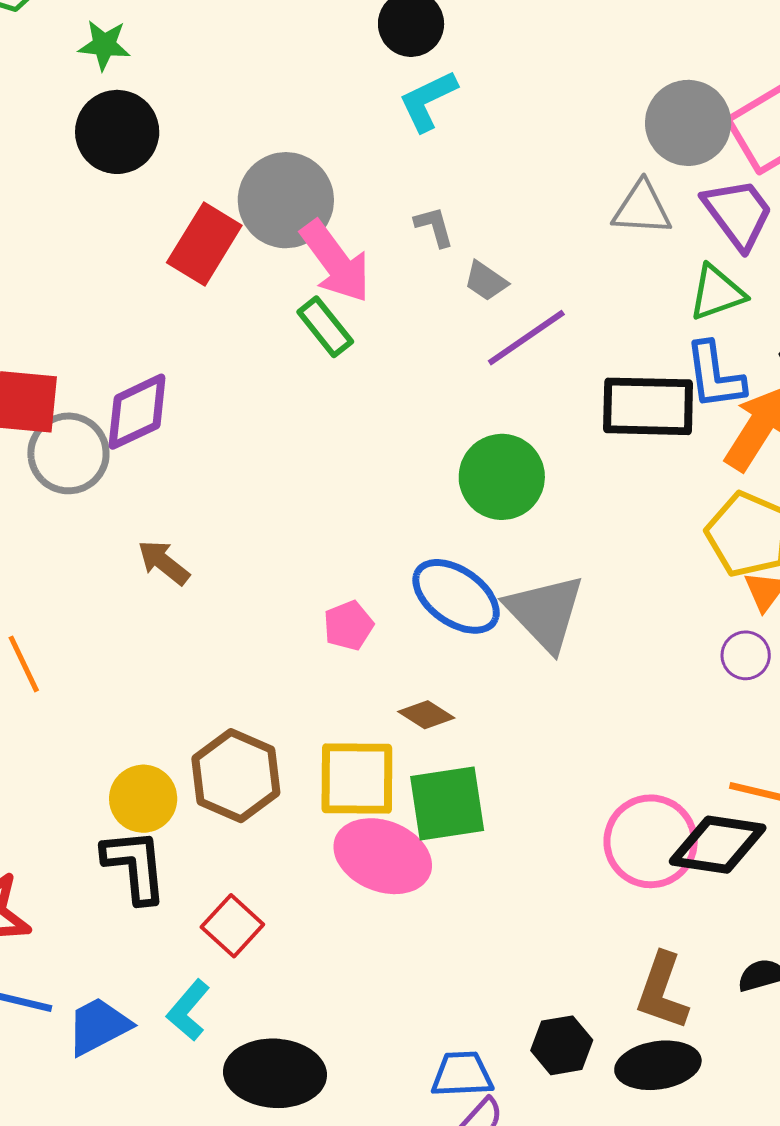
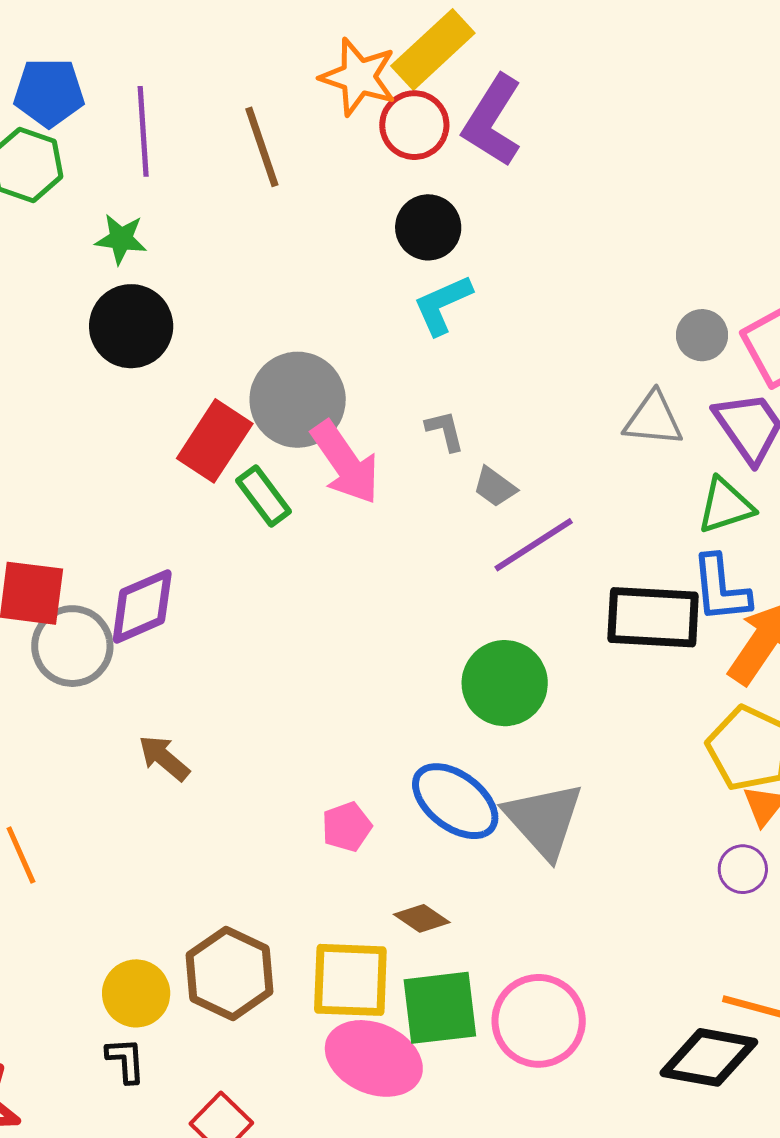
gray circle: (688, 123) -> (702, 335), size x0.6
green rectangle: (325, 327) -> (264, 496), moved
pink circle: (651, 841) -> (539, 1021), moved
black L-shape: (135, 866) -> (126, 1060), size x0.6

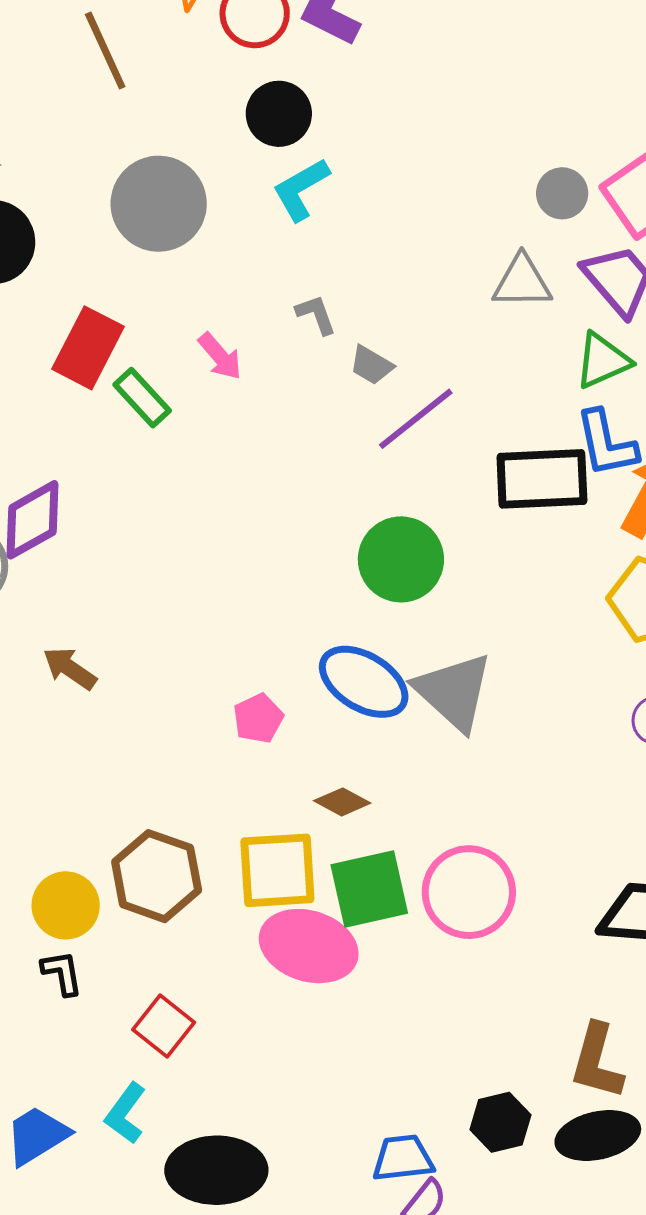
gray circle: (298, 400) -> (159, 204), moved
pink arrow: (345, 463) -> (220, 356), size x0.6

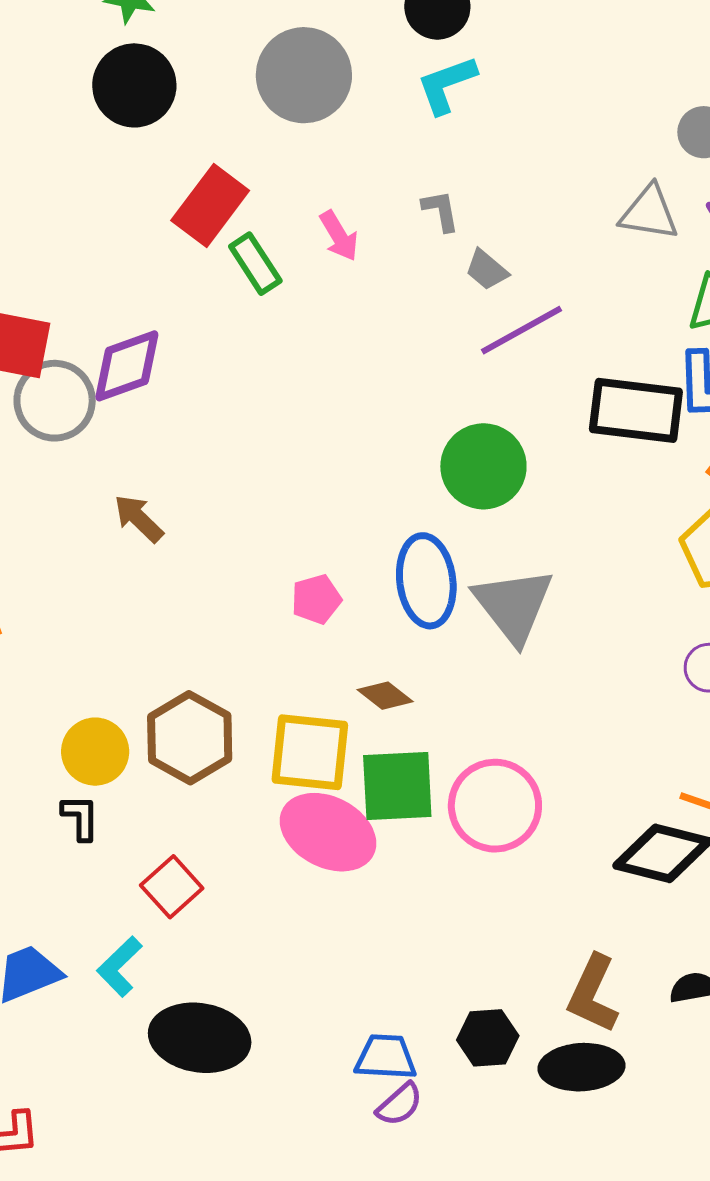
blue ellipse: (364, 682) -> (426, 581), turned 42

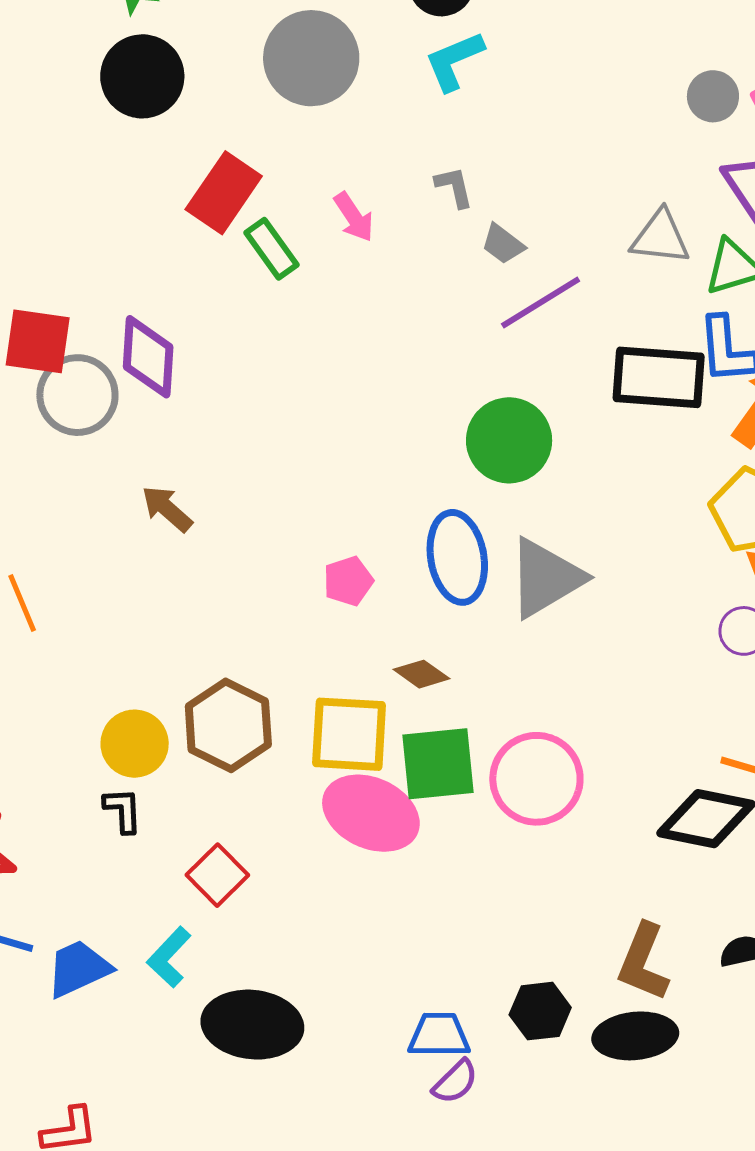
gray triangle: (649, 213) -> (660, 237), moved
purple diamond: (127, 366) -> (148, 357), turned -64
gray triangle: (513, 605) -> (546, 578), turned 40

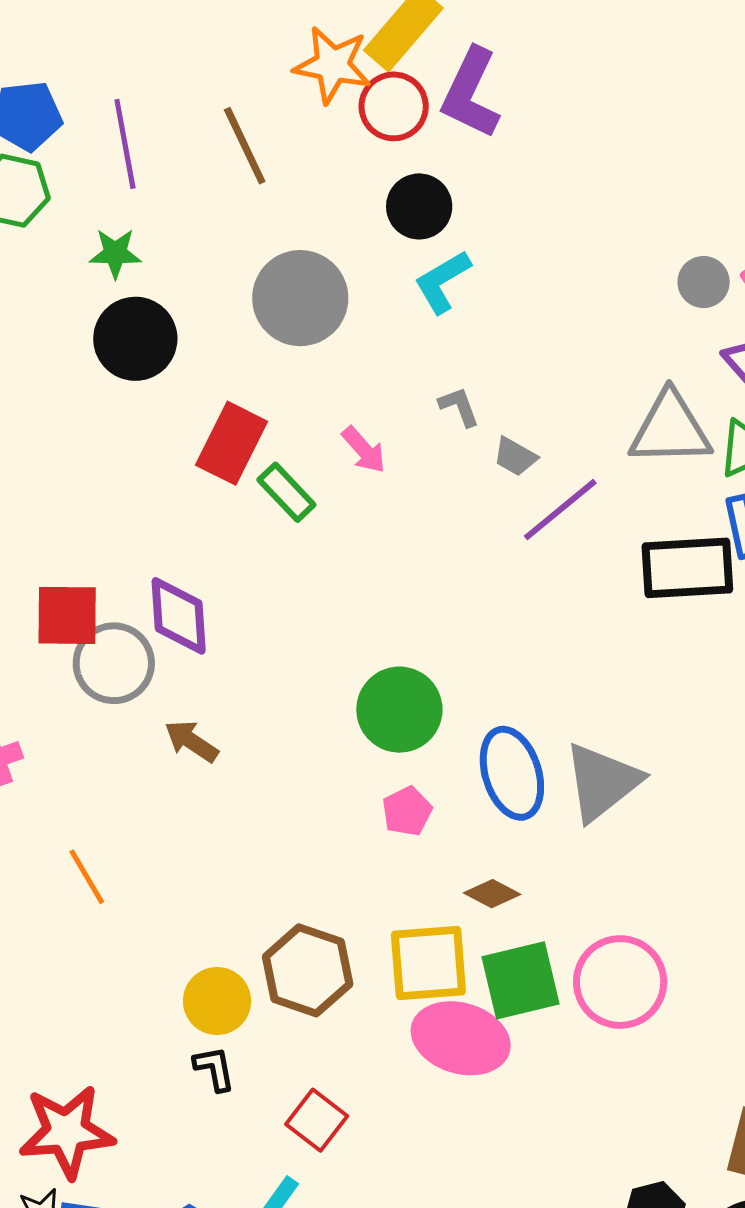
gray triangle: (660, 237) -> (670, 429), size x1.4
green circle: (509, 440) -> (399, 710), moved
brown arrow: (167, 509) -> (191, 741), moved

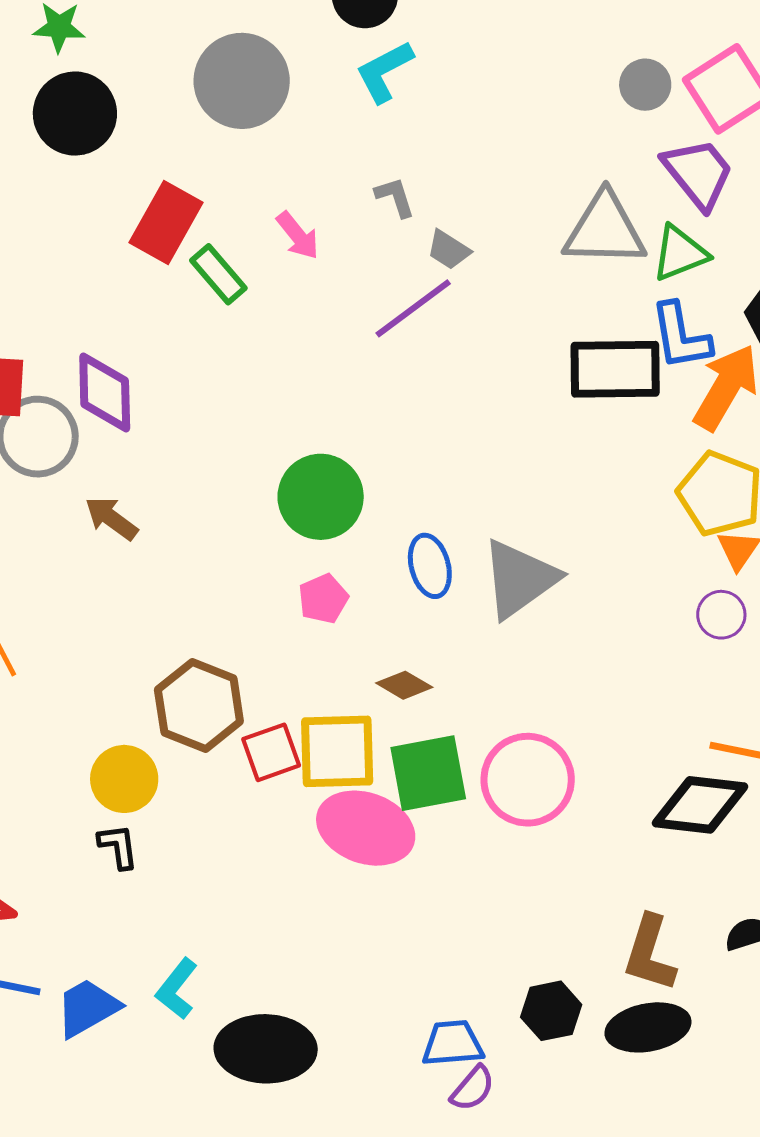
purple line: (560, 510) -> (413, 308), moved
blue ellipse: (512, 773) -> (430, 566), size x0.7
brown hexagon: (308, 970) -> (199, 706), moved
red square: (317, 1120) -> (271, 752), moved, turned 30

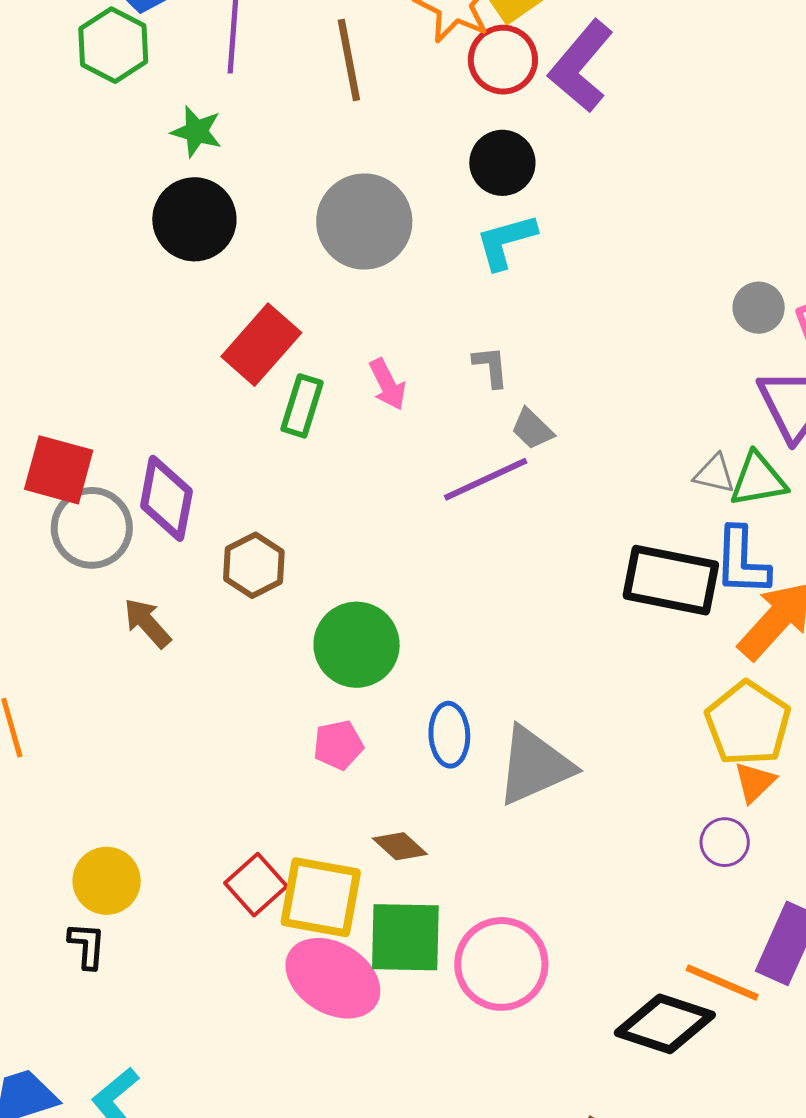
gray triangle: (605, 230) -> (714, 474), moved, size x0.5
green rectangle: (218, 274) -> (302, 406), turned 46
brown hexagon: (199, 706) -> (254, 565), moved, size x0.7
red square: (271, 752) -> (256, 885), turned -34

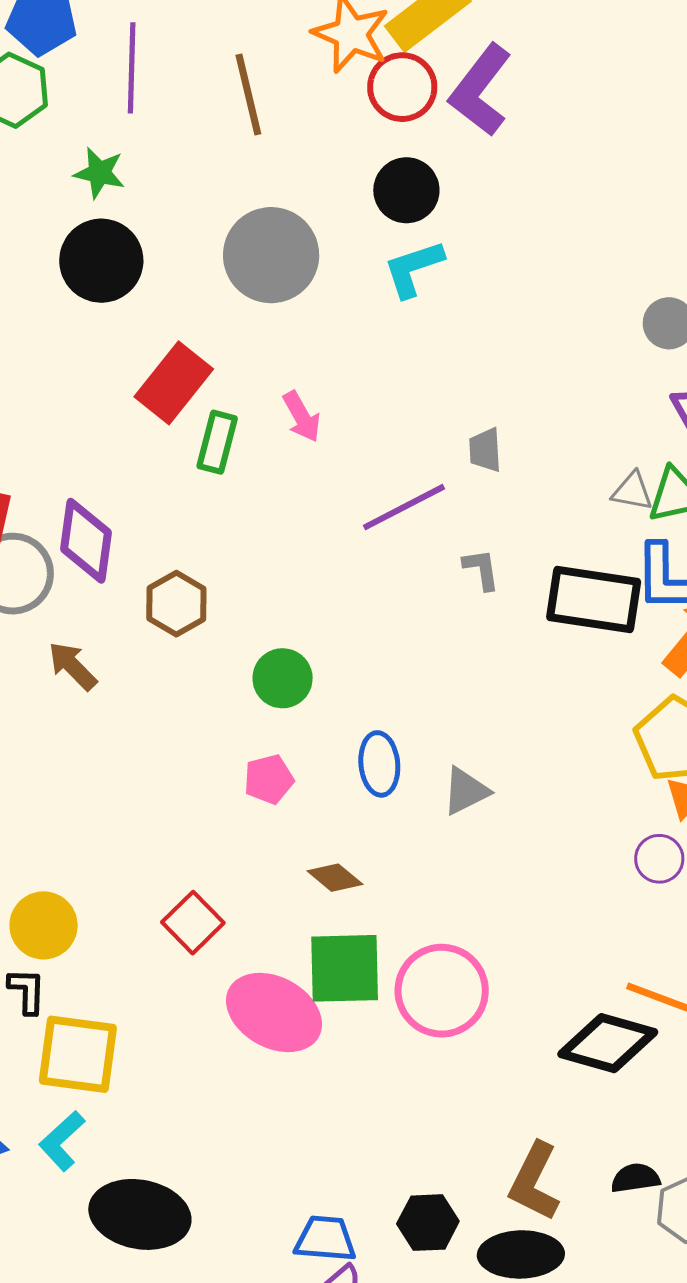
gray L-shape: (491, 367) -> (481, 569), moved
gray trapezoid: (532, 429) -> (485, 450), moved, turned 45
green circle: (357, 645) -> (283, 678), size x0.7
gray triangle: (534, 766) -> (466, 791), size x0.6
yellow square: (321, 897) -> (78, 1054), moved

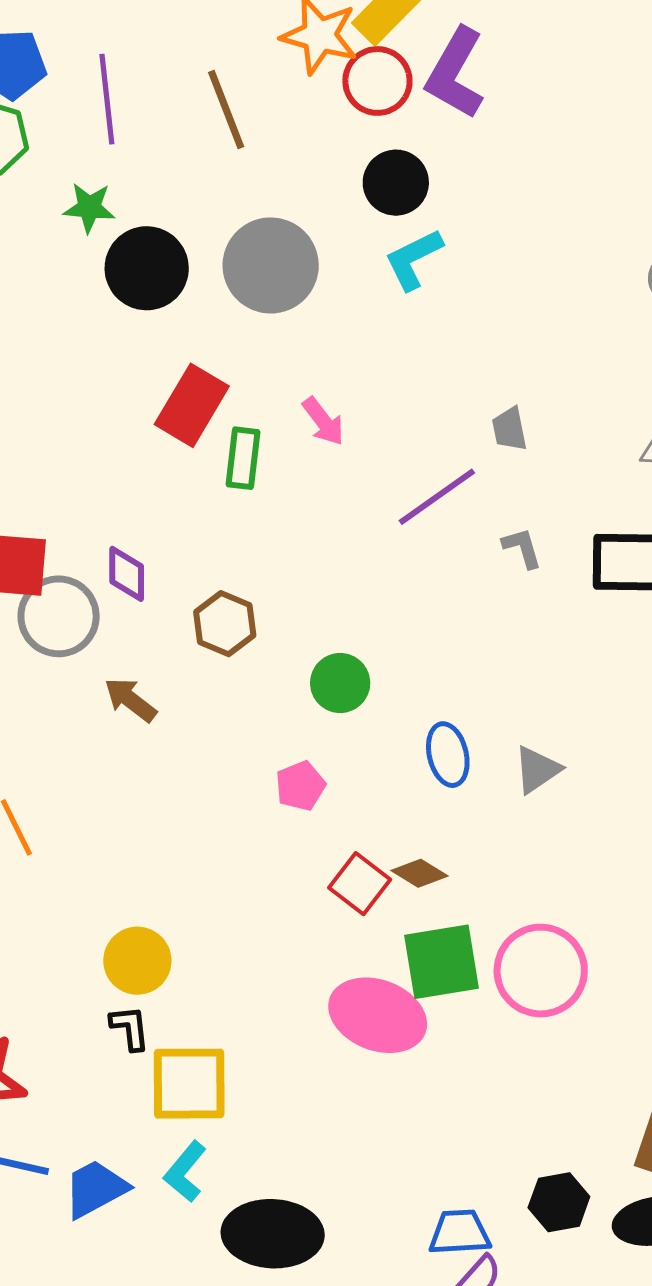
black circle: (101, 261) -> (147, 268), moved
purple diamond: (86, 541) -> (127, 574), size x0.7
pink pentagon: (269, 779) -> (300, 786), moved
red square: (193, 923) -> (360, 884), moved

